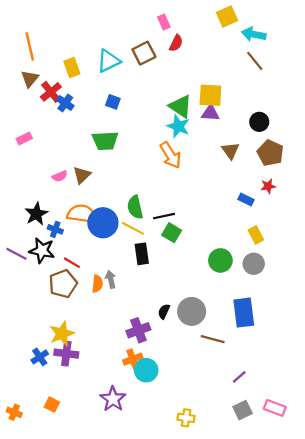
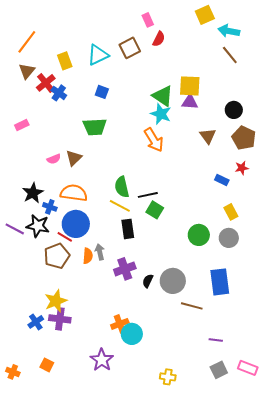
orange line: (30, 46) -> (27, 42), turned 50
blue circle: (103, 223) -> (76, 224), moved
purple cross: (138, 330) -> (125, 269), moved
purple line: (239, 377) -> (216, 340), turned 48

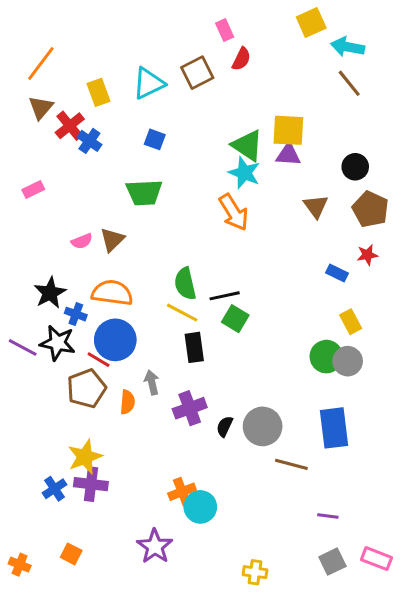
green circle: (199, 235) -> (326, 357), moved
orange semicircle: (88, 256) -> (127, 402), moved

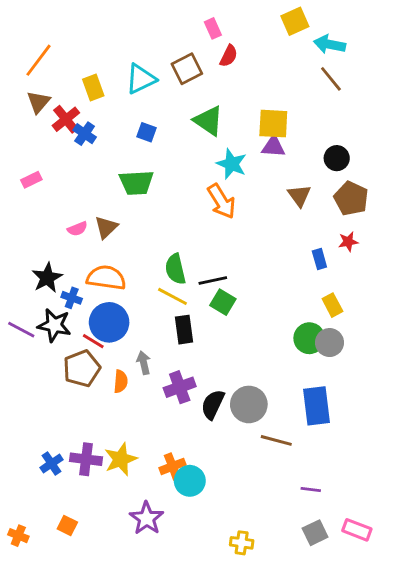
green triangle: (247, 146) -> (208, 121), moved
blue rectangle: (337, 273) -> (319, 259), turned 48
black semicircle: (225, 426) -> (213, 404), size x1.5
yellow star: (85, 457) -> (121, 459), moved

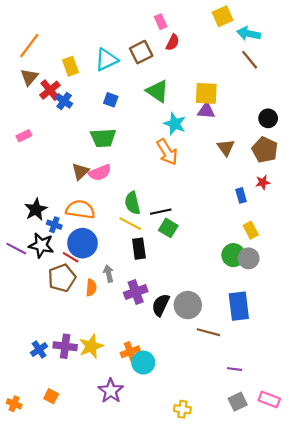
black circle: (337, 158) -> (268, 118), moved
pink semicircle: (77, 229) -> (100, 173), moved, size x1.5

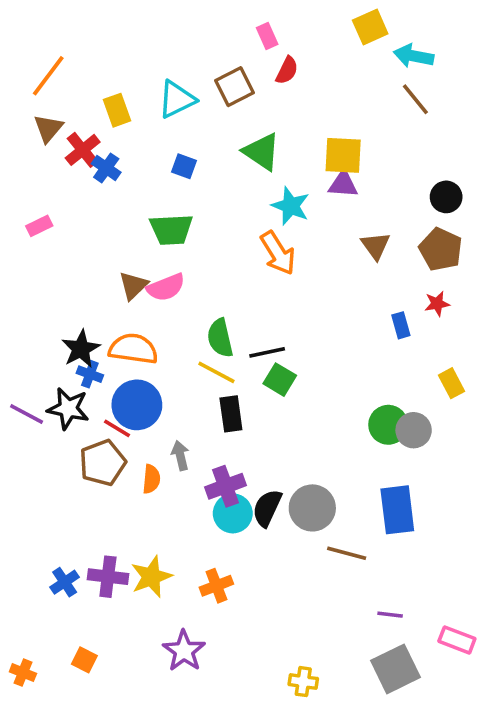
black star: (36, 209) -> (81, 349), moved
yellow rectangle: (251, 230) -> (452, 383), moved
cyan circle: (143, 363) -> (233, 513), moved
pink rectangle: (269, 399) -> (457, 640), moved
gray square: (238, 402) -> (395, 669), size x1.5

